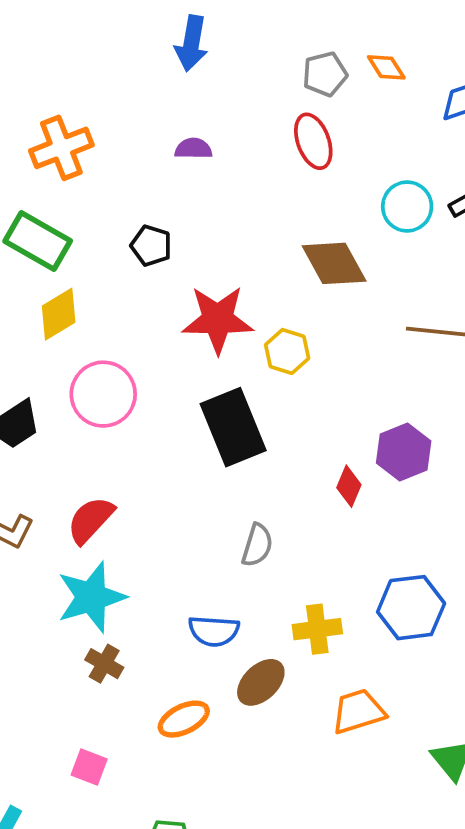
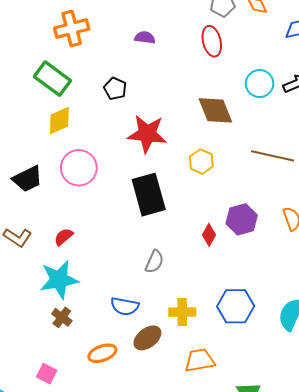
yellow hexagon: (287, 352) -> (201, 162), moved
red semicircle: (90, 520) -> (64, 237), size x0.7

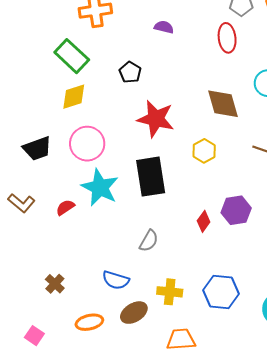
cyan star: (59, 280) -> (100, 187), moved, turned 30

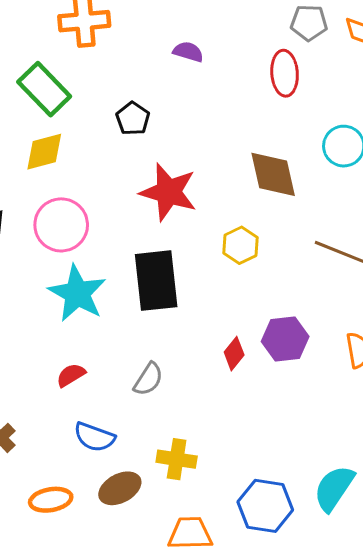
red semicircle: (65, 207) -> (71, 375), moved
blue hexagon: (221, 292) -> (265, 506), moved

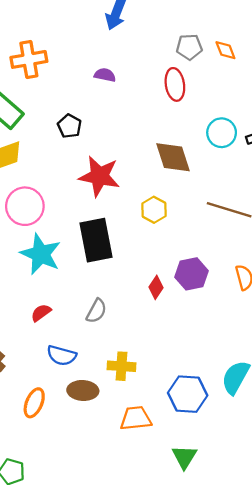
brown ellipse: (120, 488) -> (83, 390), turned 36
orange ellipse: (51, 500) -> (34, 403), turned -52

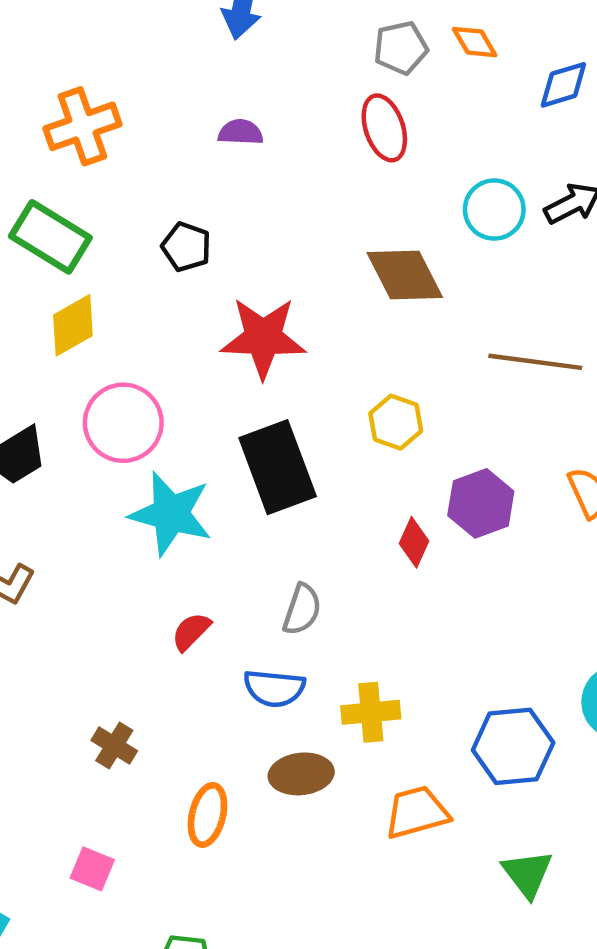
yellow hexagon: (154, 210) -> (396, 422), moved
blue semicircle: (62, 355) -> (274, 688), moved

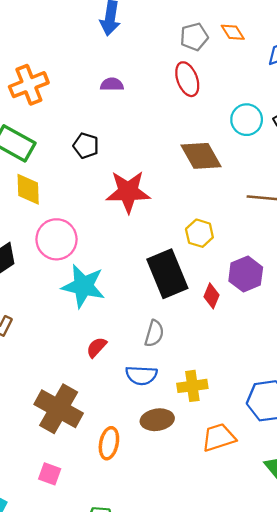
yellow diamond: (73, 325) -> (28, 189), turned -60
black rectangle: (278, 467) -> (167, 274), moved
brown cross: (114, 746) -> (59, 409), size x2.0

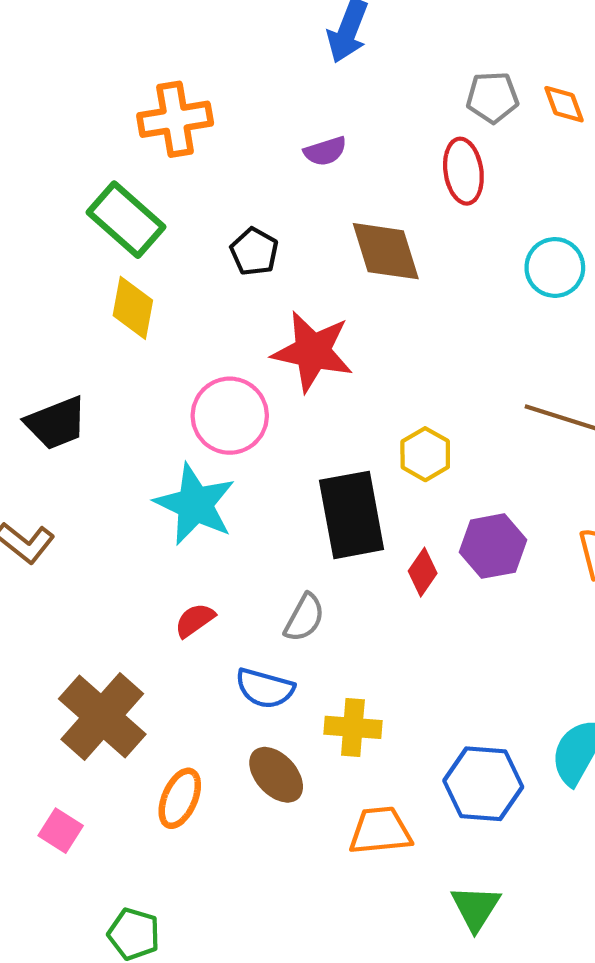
purple semicircle: (112, 84) -> (325, 151), turned 150
brown diamond: (201, 156) -> (386, 251), moved
pink circle: (57, 239) -> (230, 416), moved
brown ellipse: (157, 420) -> (276, 775), turned 44

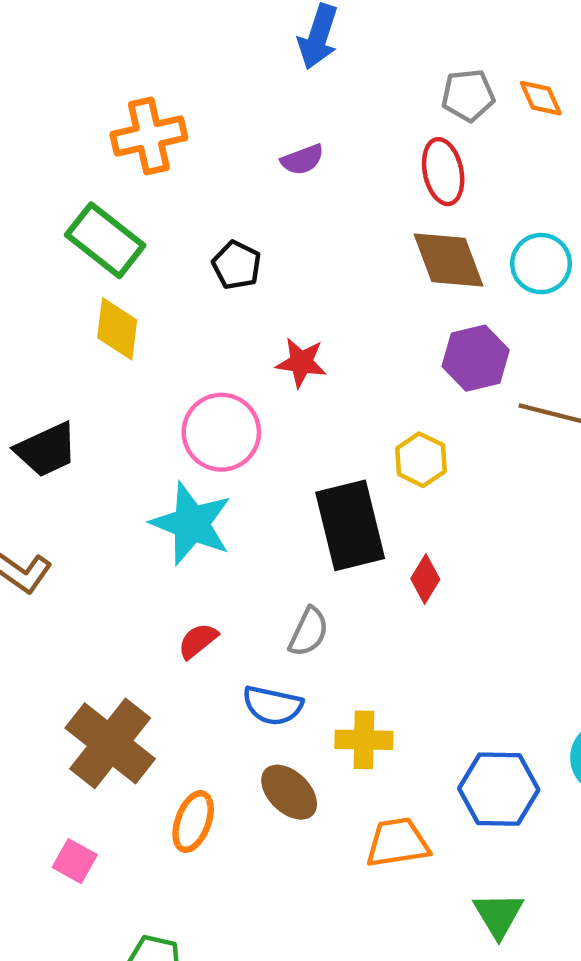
brown diamond: (386, 251) -> (449, 260), moved
red star: (313, 351) -> (301, 362), size x0.6
purple hexagon: (493, 546) -> (476, 358), moved

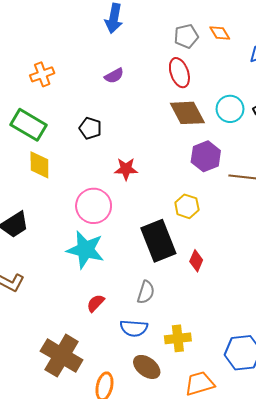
orange cross: (149, 136) -> (42, 74), size x0.7

